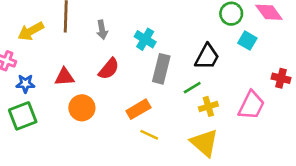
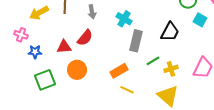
red semicircle: (109, 69) -> (85, 38), moved
green line: (192, 88) -> (153, 61), moved
green square: (23, 116) -> (45, 80), moved

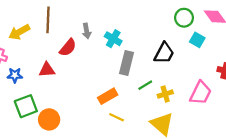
gray arrow: (92, 12) -> (87, 31), moved
red semicircle: (85, 38) -> (68, 48), moved
orange circle: (77, 70) -> (49, 119), moved

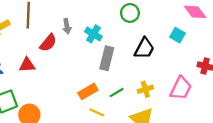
green circle: (184, 18) -> (130, 13), moved
green line: (145, 85) -> (117, 93), moved

